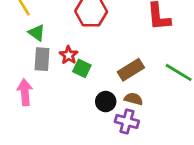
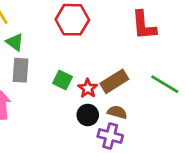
red star: (69, 55) -> (88, 88), moved

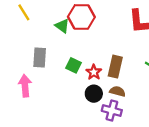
green triangle: (15, 42) -> (62, 26), moved
brown rectangle: (114, 81) -> (115, 67), turned -45

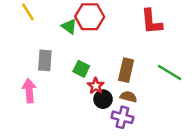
red star: (94, 72) -> (96, 86), moved

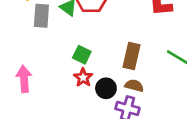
gray rectangle: (45, 60) -> (41, 16), moved
red star: (96, 86) -> (83, 78), moved

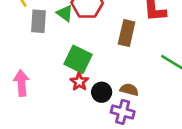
green square: (82, 55) -> (78, 59), size x1.5
brown rectangle: (132, 56) -> (127, 33), moved

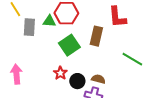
green triangle: (65, 13) -> (49, 21), turned -32
green square: (78, 59) -> (69, 45), moved, turned 30

